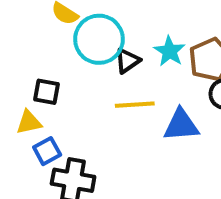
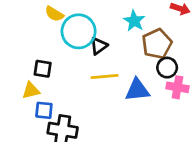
cyan star: (170, 51) -> (134, 21), moved
blue square: (47, 151) -> (44, 110), turned 36

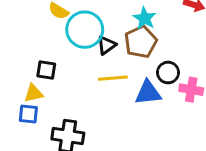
brown pentagon: (157, 44) -> (141, 42), moved
black circle: (167, 68) -> (168, 73), moved
blue square: (44, 110) -> (28, 114), moved

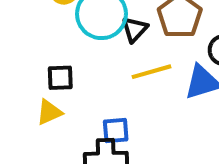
blue square: (28, 114) -> (116, 131), moved

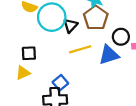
blue square: (116, 131) -> (60, 83), turned -35

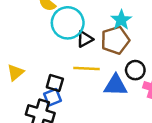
black square: (29, 53) -> (55, 83), moved
yellow triangle: (23, 73) -> (15, 72), turned -35

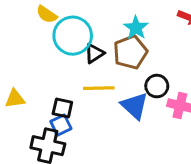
yellow triangle: (15, 72) -> (15, 99), turned 36
blue triangle: (115, 85) -> (135, 106), turned 45

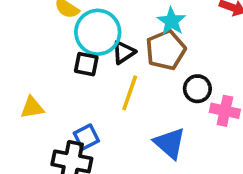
yellow line: (99, 88) -> (130, 93), turned -68
blue triangle: (135, 106) -> (170, 143), moved
black square: (62, 108) -> (86, 64), moved

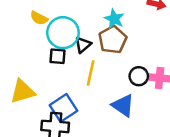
black circle: (197, 89) -> (139, 76), moved
yellow triangle: (32, 108) -> (23, 91), size x1.5
blue square: (86, 137) -> (64, 108), size x1.5

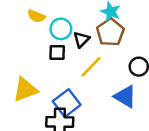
cyan circle: (63, 33) -> (61, 29), size x0.7
yellow line: (91, 73) -> (91, 67), turned 35

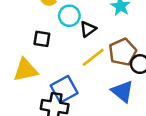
brown pentagon: (110, 32) -> (123, 52), moved
black square: (57, 53) -> (42, 39), moved

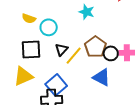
black triangle: (88, 29) -> (61, 50), moved
black square: (42, 39) -> (31, 50), size x1.5

